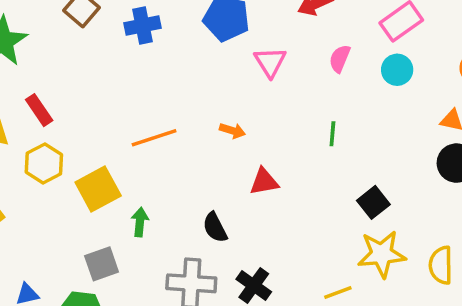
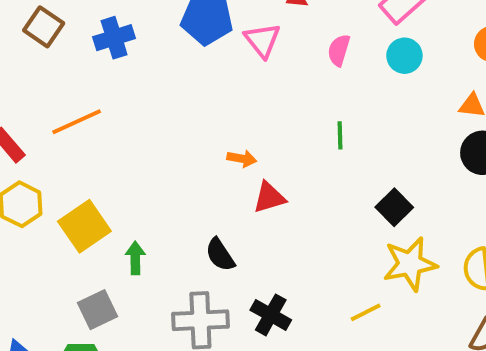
pink triangle: (270, 62) -> (262, 40), moved
orange arrow: (232, 131) -> (242, 159), moved
orange line: (154, 138) -> (77, 122), moved

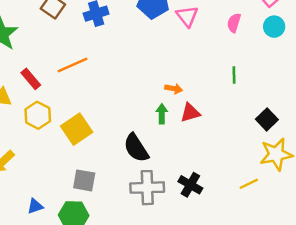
black semicircle: (220, 255) -> (136, 148), moved, size x1.4
green arrow: (135, 258) -> (162, 114), moved
gray square: (98, 310) -> (84, 180), turned 35

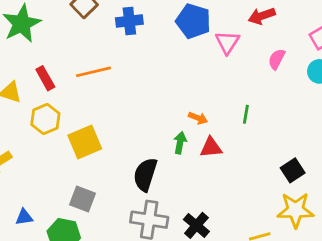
green line: (234, 75) -> (246, 114), moved
black semicircle: (136, 148) -> (145, 174), turned 40

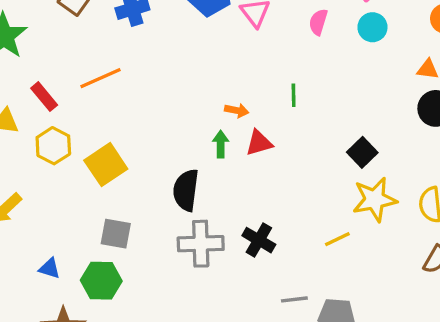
blue triangle: (24, 217) -> (50, 268), turned 36

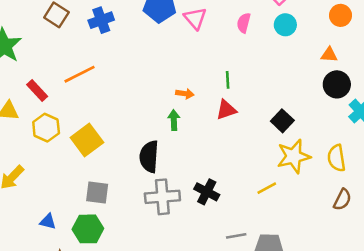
red triangle: (259, 143) -> (226, 110), moved

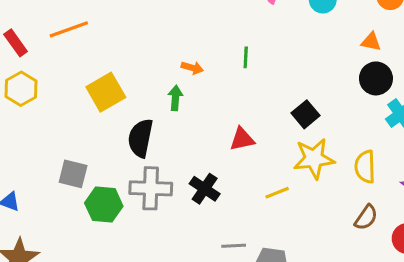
red triangle: (226, 110) -> (242, 139), moved
yellow square: (87, 140) -> (106, 92), moved
green hexagon: (88, 229) -> (104, 205), moved

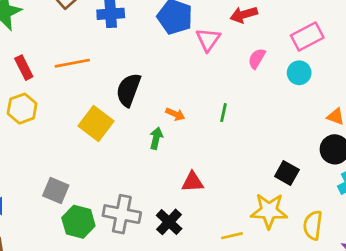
yellow square: (106, 92) -> (96, 123), turned -32
black square: (305, 114) -> (287, 173), moved, turned -30
black semicircle: (140, 138) -> (128, 90), moved
red triangle: (242, 139) -> (193, 182), moved

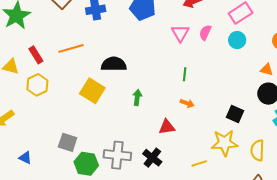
pink triangle: (208, 40) -> (180, 33), moved
black semicircle: (128, 90) -> (114, 64), turned 75
orange arrow: (175, 114) -> (187, 103), moved

